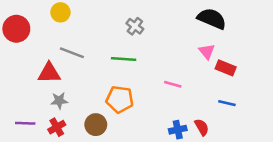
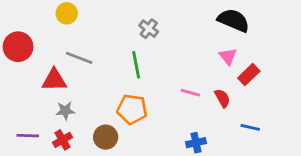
red circle: (16, 29) -> (18, 47), moved
green line: (124, 59) -> (136, 65), turned 75
red rectangle: (226, 68) -> (249, 75), turned -66
blue line: (227, 103) -> (250, 127), moved
red semicircle: (202, 127) -> (222, 98), moved

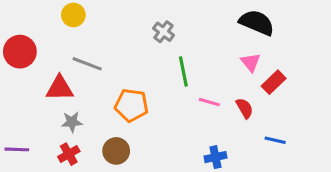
green line: (136, 65) -> (183, 71), moved
orange pentagon: (132, 109) -> (131, 105), moved
purple line: (28, 136) -> (17, 149), moved

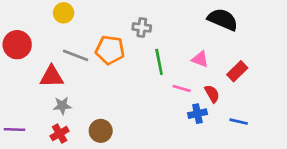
gray cross: (164, 32) -> (142, 27), turned -30
pink triangle: (251, 62) -> (200, 59), moved, turned -30
orange pentagon: (131, 105) -> (110, 50), moved
blue cross: (215, 157) -> (197, 114), moved

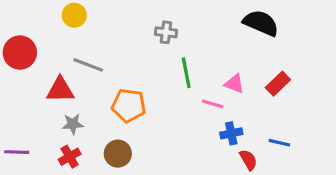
orange pentagon: (110, 50) -> (129, 105), moved
pink triangle: (200, 59) -> (234, 84), moved
red semicircle: (212, 94) -> (248, 160), moved

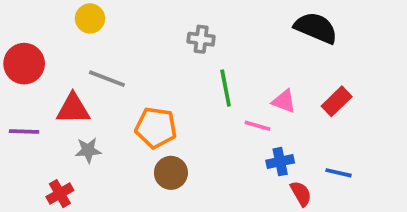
purple line: (17, 152) -> (24, 131), moved
brown circle: (118, 154) -> (171, 173), moved
red cross: (70, 157) -> (60, 194), moved

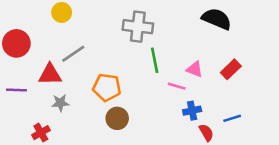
gray cross: (201, 39) -> (138, 27), size x1.6
gray line: (107, 79) -> (73, 54), turned -55
blue line: (339, 173) -> (232, 118), turned -30

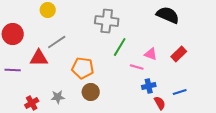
green line: (155, 60) -> (120, 47), turned 42
gray star: (60, 103) -> (58, 97), moved

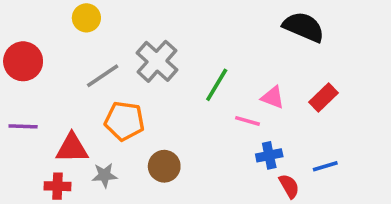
gray cross: (107, 21) -> (157, 61), moved, turned 35
red triangle: (39, 58) -> (72, 148), moved
orange pentagon: (83, 68) -> (124, 121), moved
red cross: (32, 103) -> (57, 186), turned 32

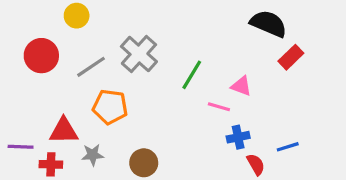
red circle: (23, 61) -> (41, 56), moved
red rectangle: (323, 97) -> (291, 57), moved
purple line: (23, 126) -> (21, 147), moved
brown circle: (164, 166) -> (144, 163), moved

